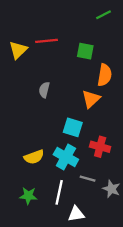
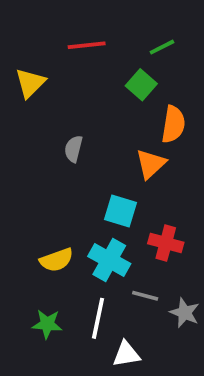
green line: (103, 15) -> (162, 47), moved
red line: (47, 41) -> (87, 45), moved
green square: (85, 51) -> (141, 85), turned 30

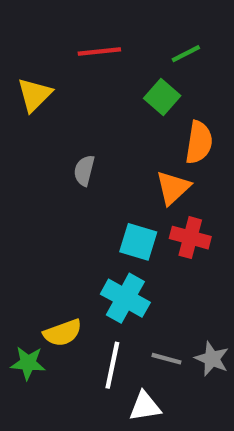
red cross: (166, 243) -> (190, 238), moved
yellow semicircle: (57, 260) -> (63, 333), moved
gray line: (145, 296) -> (166, 359), moved
green star: (47, 324) -> (28, 363), moved

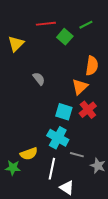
green square: (162, 97) -> (65, 37), moved
gray semicircle: (84, 170) -> (39, 79), turned 128
red cross: (190, 238) -> (88, 110), turned 36
gray line: (166, 359) -> (77, 155), moved
white triangle: (145, 406) -> (67, 188), turned 42

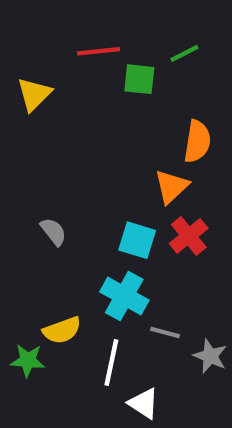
green square: (65, 37) -> (139, 79), turned -35
gray semicircle: (39, 79) -> (53, 232), moved

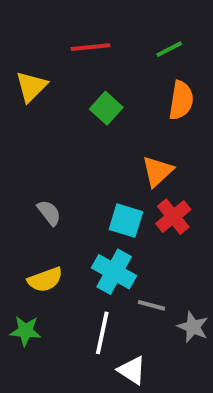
green square: (139, 79) -> (106, 108), moved, turned 36
orange semicircle: (197, 141) -> (181, 100), moved
yellow semicircle: (62, 330) -> (45, 280), moved

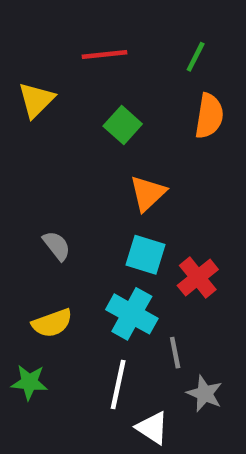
green line: (169, 49) -> (196, 57), turned -36
orange triangle: (157, 171) -> (148, 193), moved
red cross: (173, 217) -> (198, 278), moved
gray line: (152, 305) -> (175, 353), turned 64
gray star: (193, 327) -> (205, 394), moved

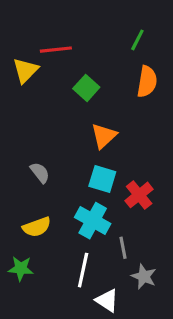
red line: (104, 54) -> (56, 50), moved

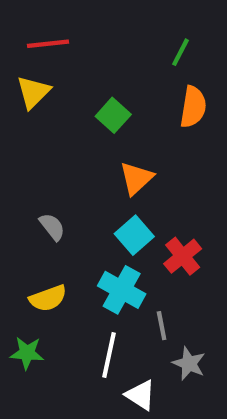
red line: (56, 50) -> (48, 44), moved
cyan square: (102, 179) -> (134, 235), turned 32

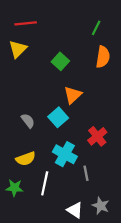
cyan square: (134, 235) -> (58, 117), moved
white line: (109, 355) -> (45, 183), moved
gray star: (189, 363) -> (101, 206), moved

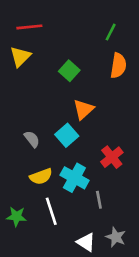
yellow semicircle: (26, 159) -> (41, 176), moved
white line: (45, 183) -> (51, 211), turned -30

